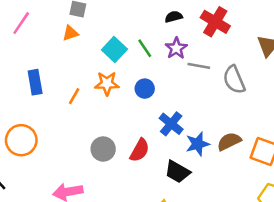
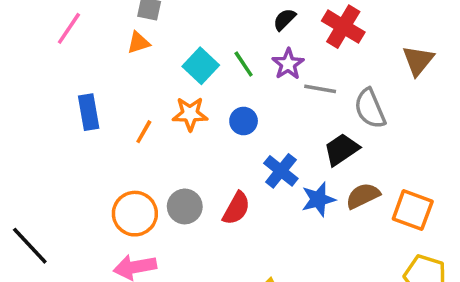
black semicircle: (174, 17) -> (284, 19), turned -30
orange circle: (21, 140) -> (135, 214), moved
black trapezoid: (177, 172) -> (341, 149), moved, turned 116

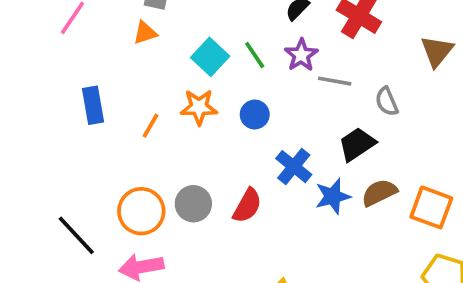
gray semicircle: (370, 109) -> (387, 101), size x0.7
black line: (30, 246) -> (76, 235), moved

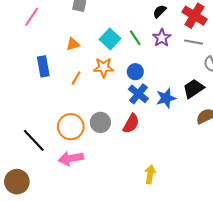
orange triangle: (145, 33) -> (73, 44), moved
gray line: (335, 81) -> (193, 42), moved
blue cross: (294, 167) -> (138, 94), moved
blue star: (333, 196) -> (166, 98), moved

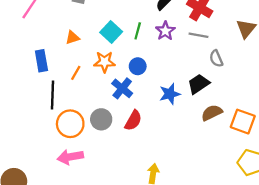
green line: (135, 38) -> (138, 31), turned 49
blue cross: (138, 94) -> (122, 88), moved
black line: (34, 140) -> (53, 95), moved, turned 45

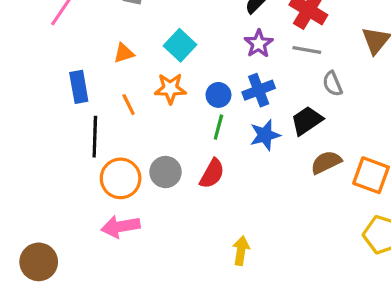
green line: (138, 31) -> (218, 127), moved
orange line: (76, 73) -> (129, 105), turned -56
blue cross: (122, 88) -> (259, 90), moved, turned 30

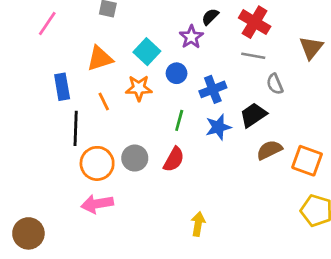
purple star: (259, 44) -> (191, 37), moved
orange triangle: (124, 53) -> (100, 58), size x1.5
blue circle: (218, 95) -> (177, 73), moved

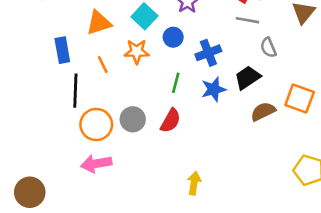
orange square: (307, 161) -> (300, 98), moved

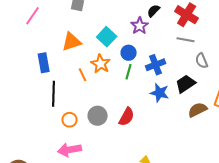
orange star: (137, 52) -> (101, 64), turned 30
orange line: (103, 65) -> (83, 75), moved
green line: (176, 83) -> (129, 72), moved
blue star: (214, 89) -> (160, 93), turned 30
orange circle: (96, 125) -> (70, 120), size x0.6

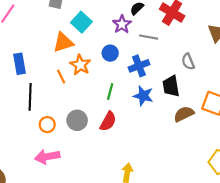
cyan square: (107, 37) -> (81, 22), moved
gray line: (186, 40) -> (149, 37), moved
orange triangle: (72, 42) -> (63, 42), moved
green line: (129, 72) -> (110, 92), moved
black trapezoid: (186, 84) -> (171, 86), turned -65

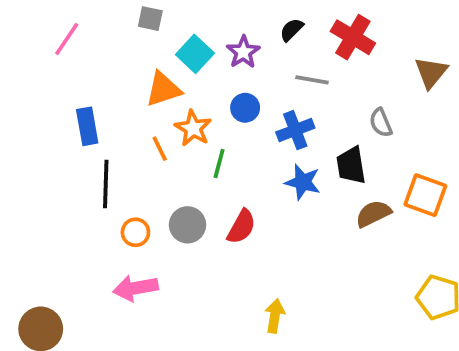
purple star: (122, 24) -> (243, 52), moved
green line: (110, 92) -> (219, 164), moved

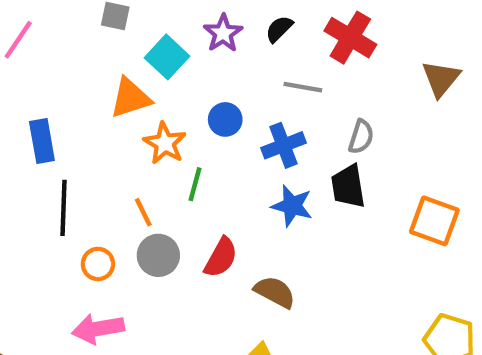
purple star: (243, 52) -> (223, 33), moved
gray semicircle: (381, 123) -> (361, 137), moved, turned -140
orange line: (160, 149) -> (143, 212), moved
brown semicircle: (373, 214) -> (275, 292), moved, turned 54

